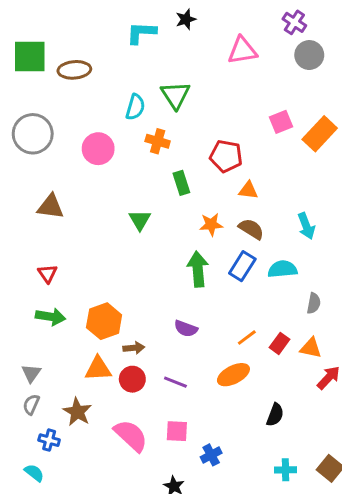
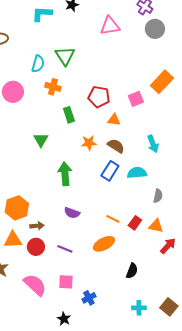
pink square: (281, 122) -> (136, 99), moved
green arrow: (198, 269) -> (65, 174), moved
orange line: (247, 338) -> (113, 219), turned 64

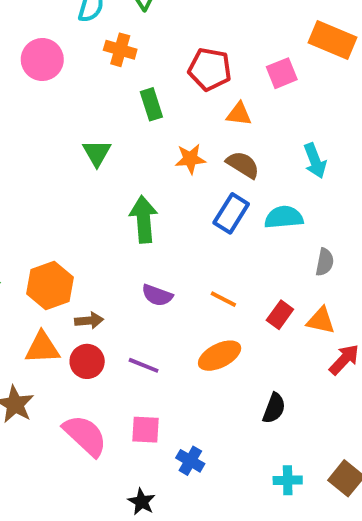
orange rectangle: (162, 82) -> (332, 40), turned 70
orange line: (113, 219) -> (223, 299), moved
blue cross: (89, 298) -> (190, 461), turned -32

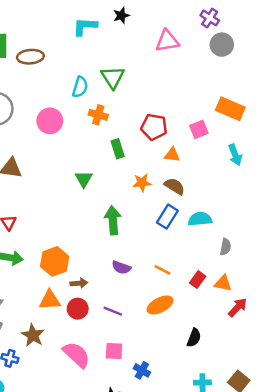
cyan arrow: (315, 161) -> (235, 155), moved

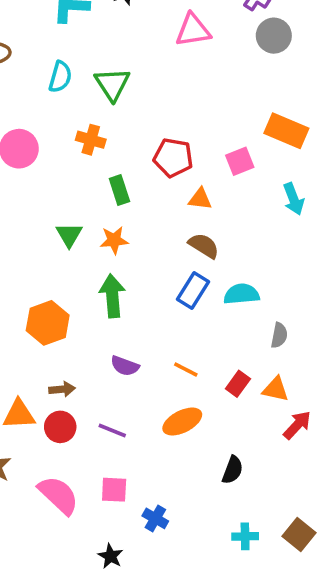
cyan semicircle: (80, 87) -> (60, 77), moved
orange star: (142, 183) -> (114, 240), moved
orange hexagon: (55, 261) -> (48, 323), moved

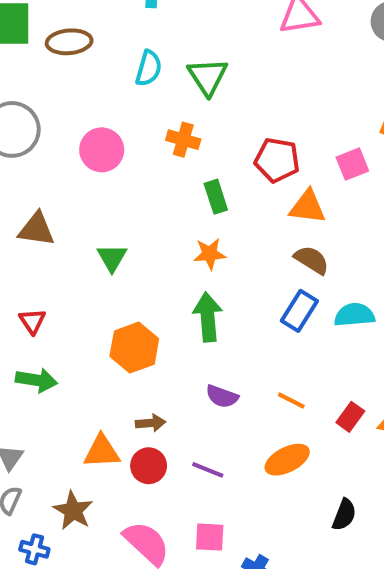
orange triangle: (200, 199) -> (308, 207), size x1.4
green triangle: (69, 235) -> (112, 258), moved

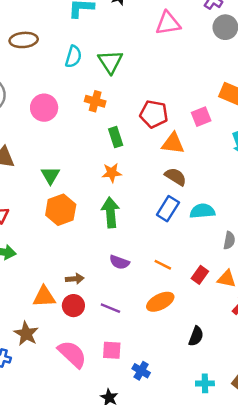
orange hexagon: (134, 348) -> (61, 210), moved

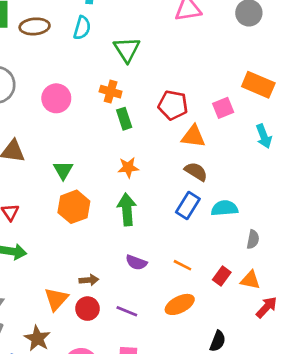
cyan semicircle: (73, 57) -> (82, 28), moved
green rectangle: (116, 137) -> (124, 119), moved
orange triangle: (44, 297) -> (56, 299), turned -45

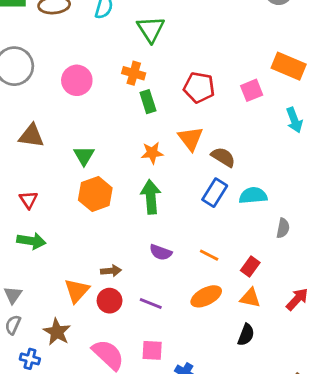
orange triangle: (193, 136) -> (191, 139), moved, turned 45
orange triangle: (250, 280) -> (250, 298), moved

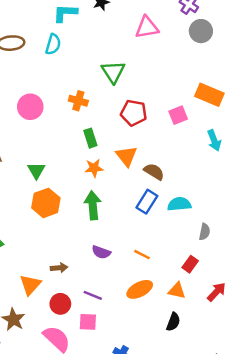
green triangle: (151, 29) -> (113, 72), moved
green rectangle: (148, 102) -> (90, 138), moved
red rectangle: (250, 267) -> (190, 264), moved
red circle: (110, 301) -> (60, 304), moved
pink square: (152, 350) -> (88, 322), moved

